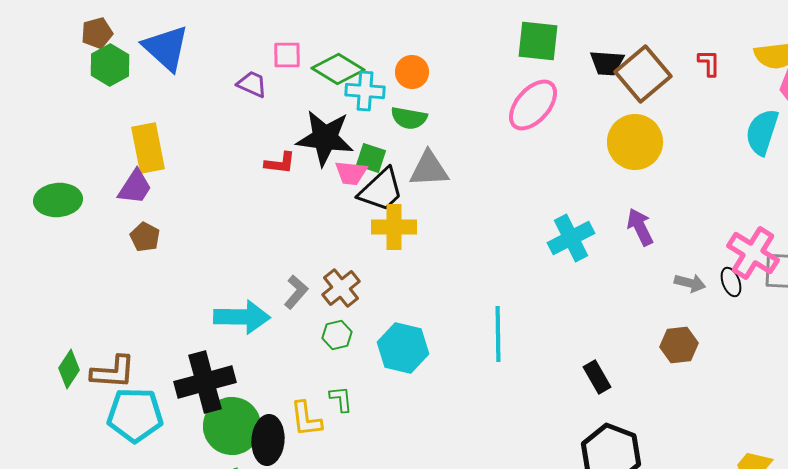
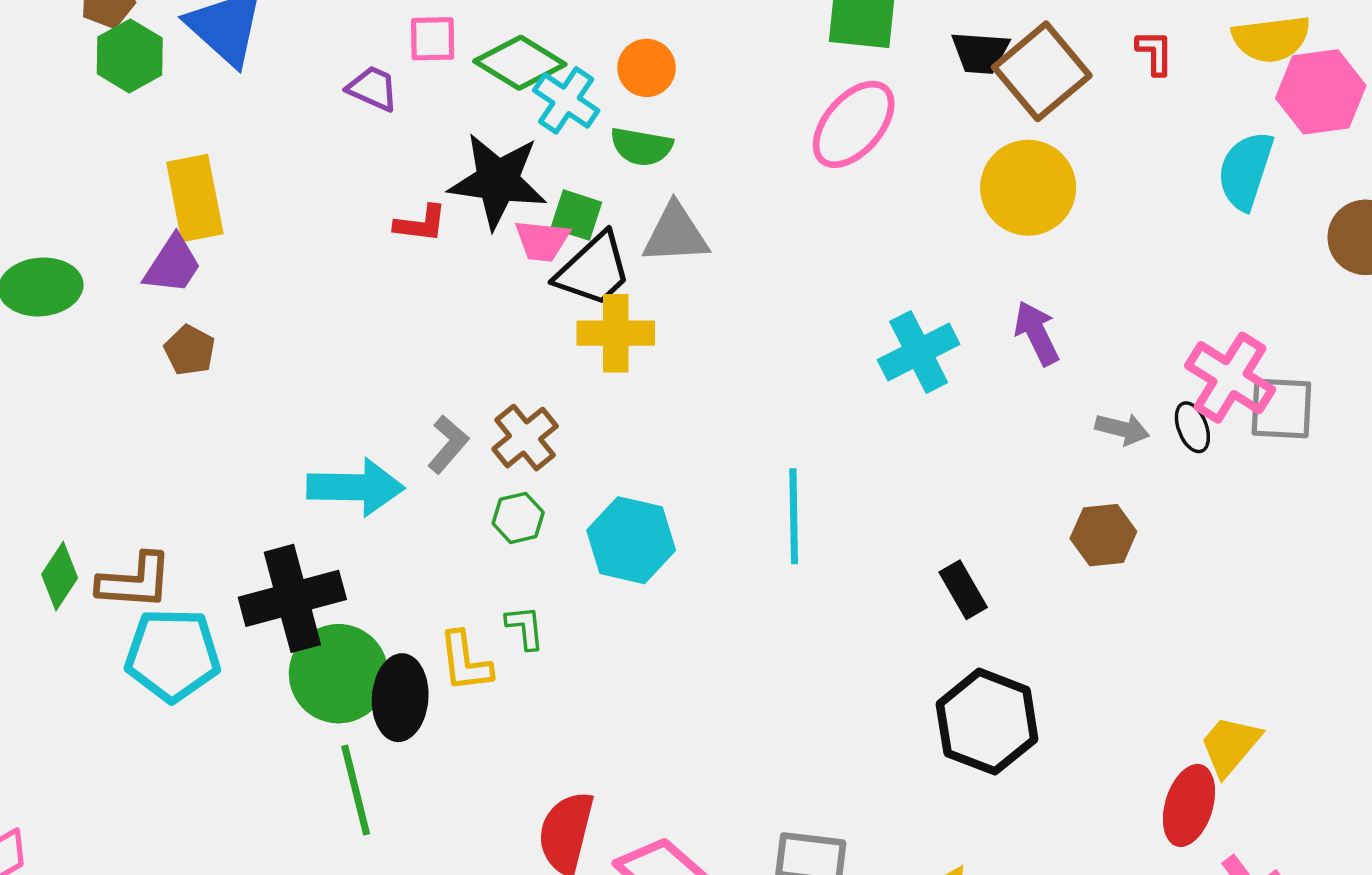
cyan cross: (365, 91) -> (566, 100), turned 30

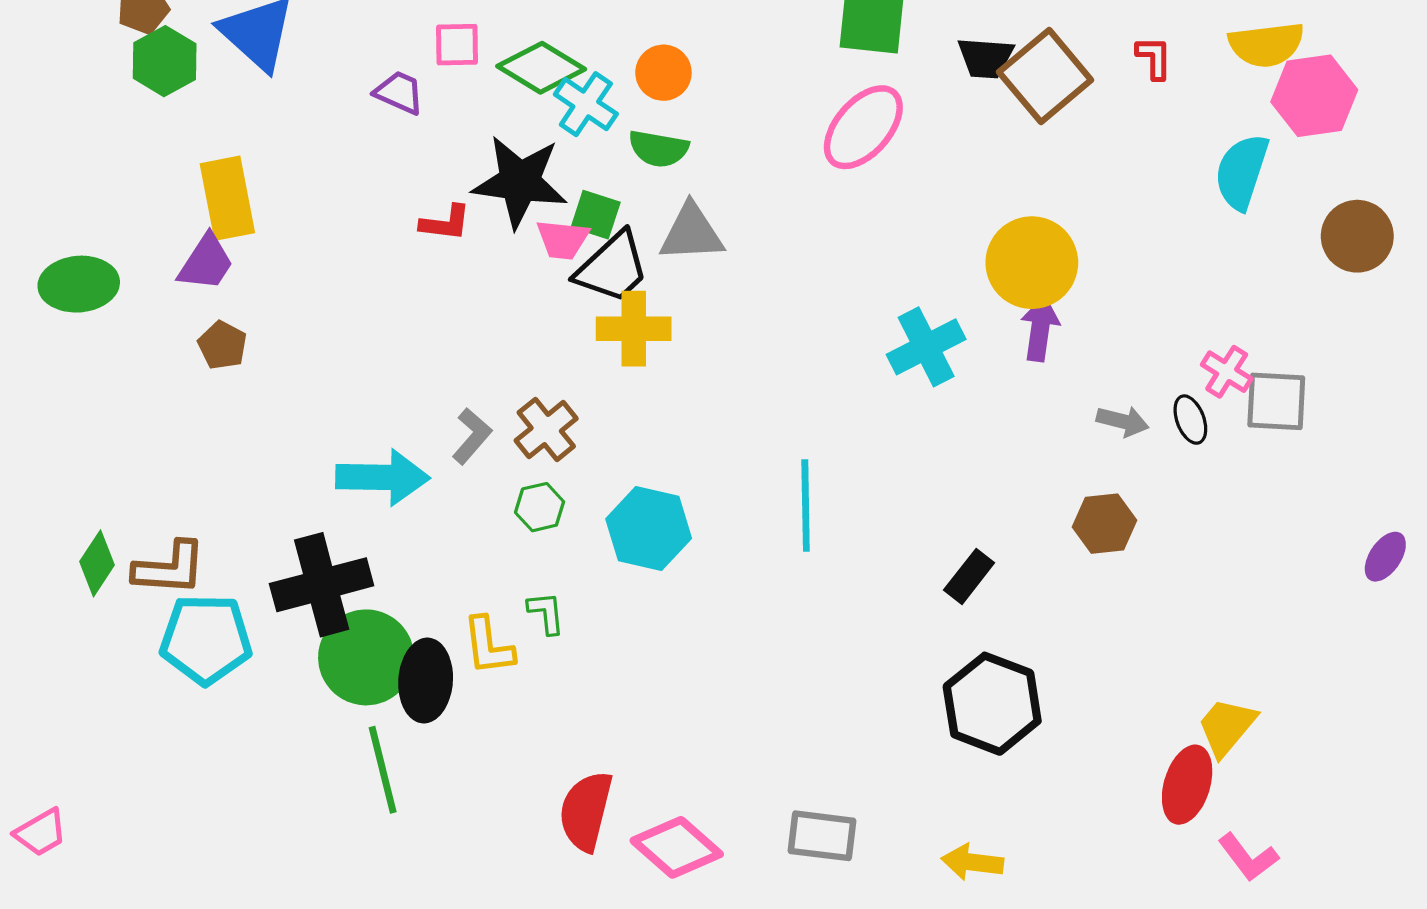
yellow circle: (1028, 188) -> (1032, 263), moved
purple arrow: (1037, 333) -> (1040, 329), turned 34
pink cross: (1230, 378) -> (1227, 372), size x0.6
black rectangle: (963, 590) -> (969, 576), turned 68

